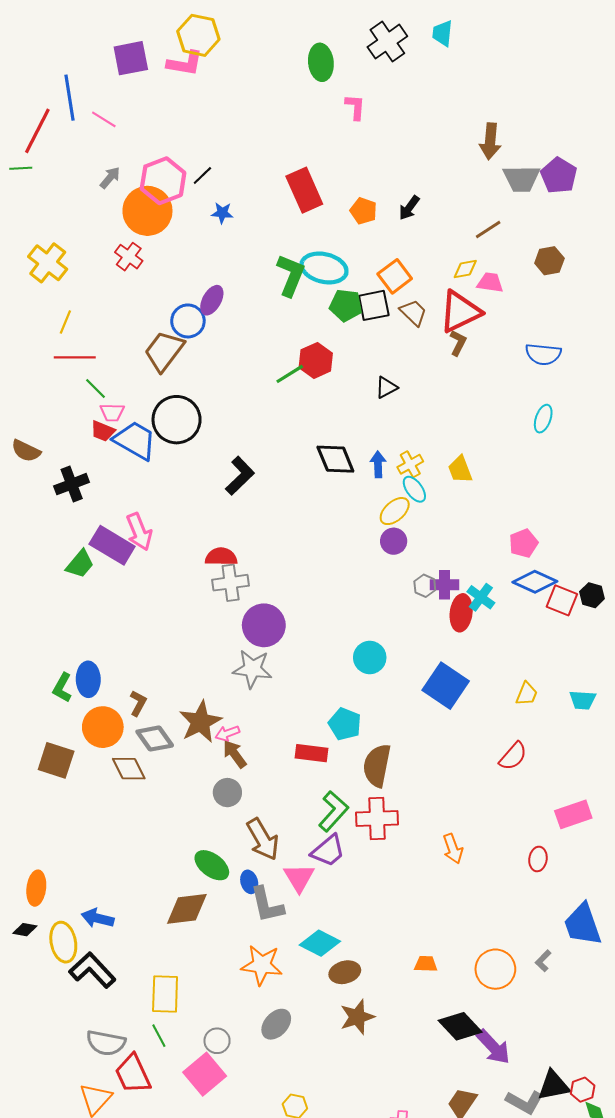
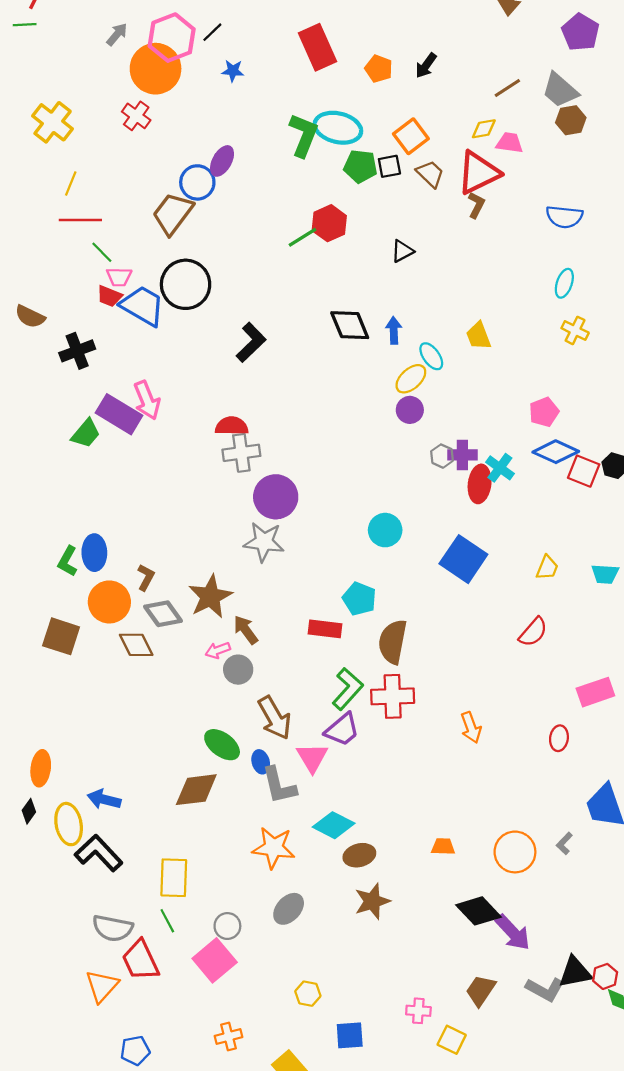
gray trapezoid: (521, 179) -> (560, 90), moved, turned 42
black square: (374, 305) -> (389, 166), size x0.7
yellow cross: (410, 464) -> (575, 330), moved, turned -35
pink arrow: (227, 733) -> (218, 650), moved
black diamond: (25, 930) -> (29, 811), turned -65

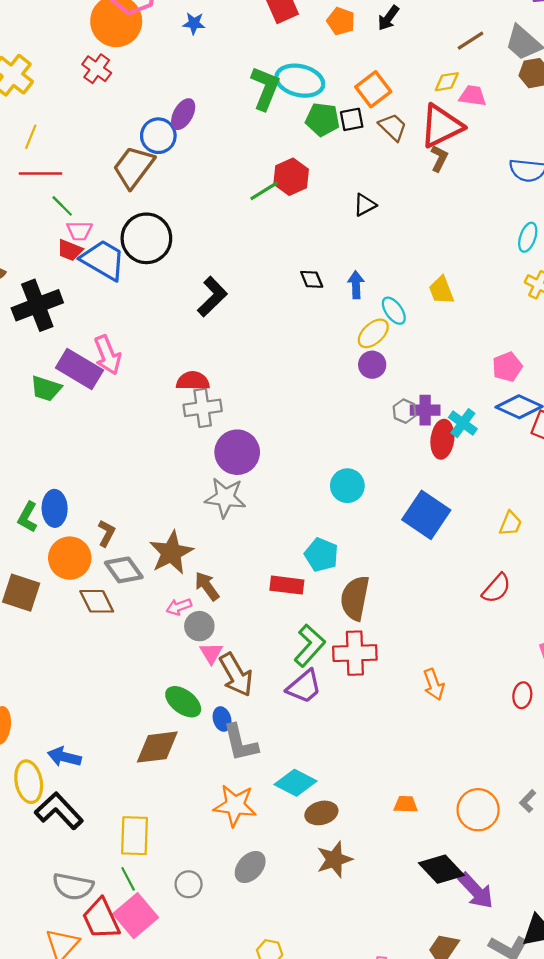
black diamond: (350, 325) -> (312, 279), size x0.6
black cross: (77, 351) -> (37, 305), size x1.4
green trapezoid: (86, 434) -> (46, 388), turned 68
pink triangle: (312, 758) -> (211, 653), moved, size x0.7
pink square: (215, 960) -> (136, 916), moved

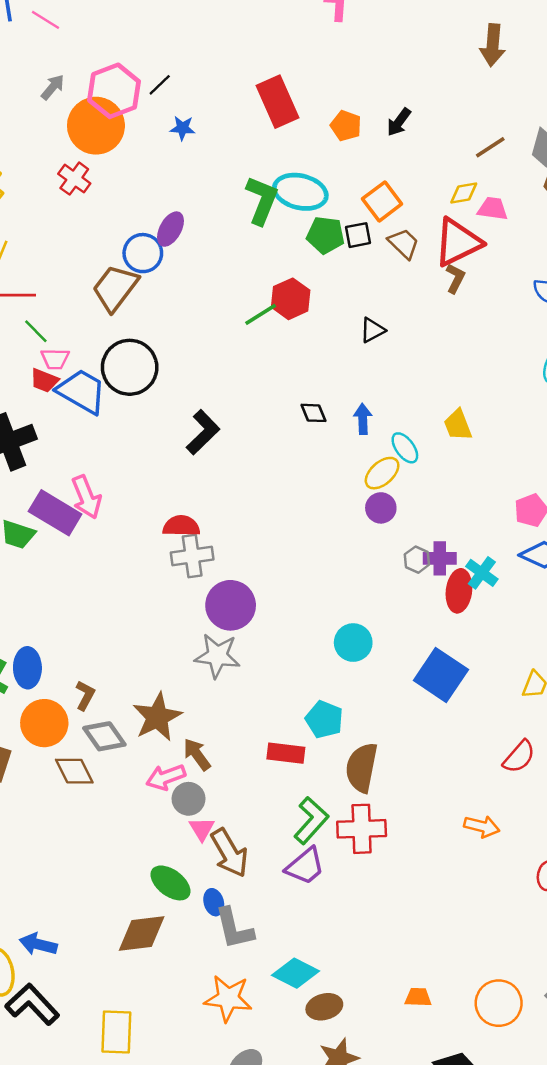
pink arrow: (179, 607) -> (166, 777), size x1.4
orange arrow: (434, 684) -> (482, 826), moved, turned -56

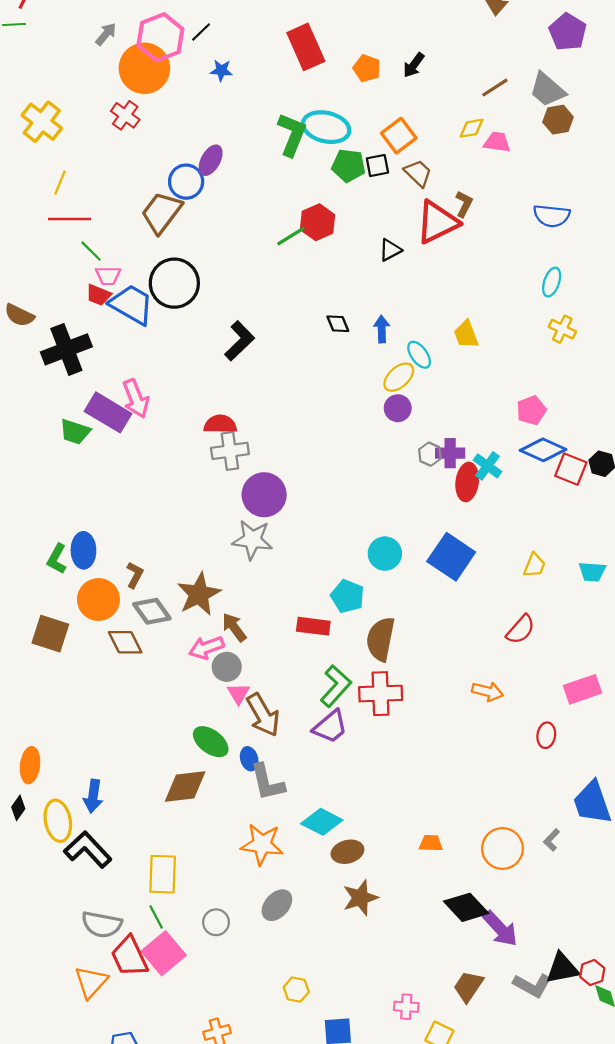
red triangle: (458, 242) -> (437, 222), moved
cyan circle: (353, 643) -> (385, 554), moved
blue arrow: (38, 944) -> (93, 796), turned -96

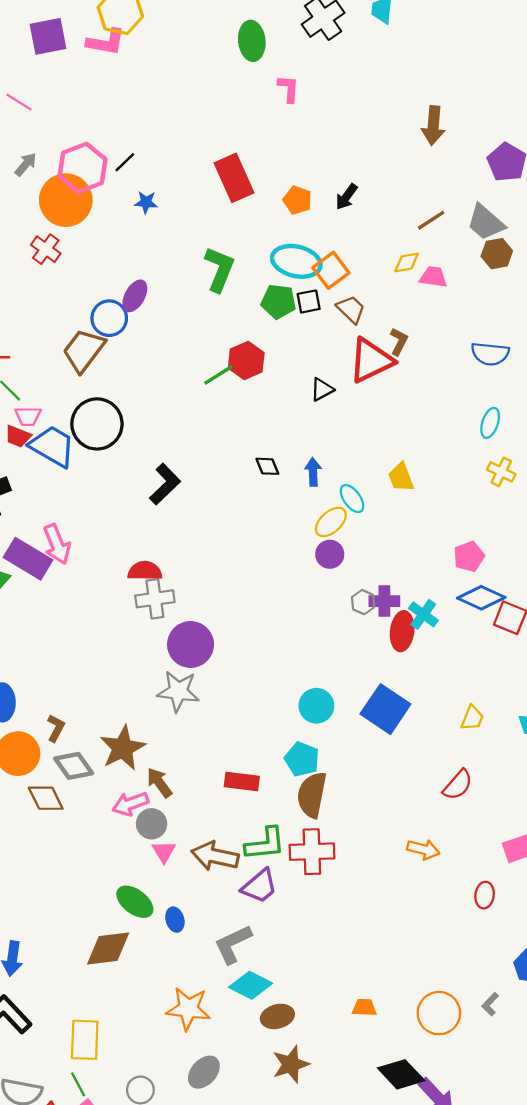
cyan ellipse: (326, 127) -> (296, 261), moved
cyan pentagon: (347, 596) -> (302, 759), moved
green L-shape: (336, 686) -> (265, 844), turned 42
brown arrow: (263, 715) -> (215, 856), moved, turned 132
gray L-shape: (267, 782) -> (233, 944), moved, turned 78

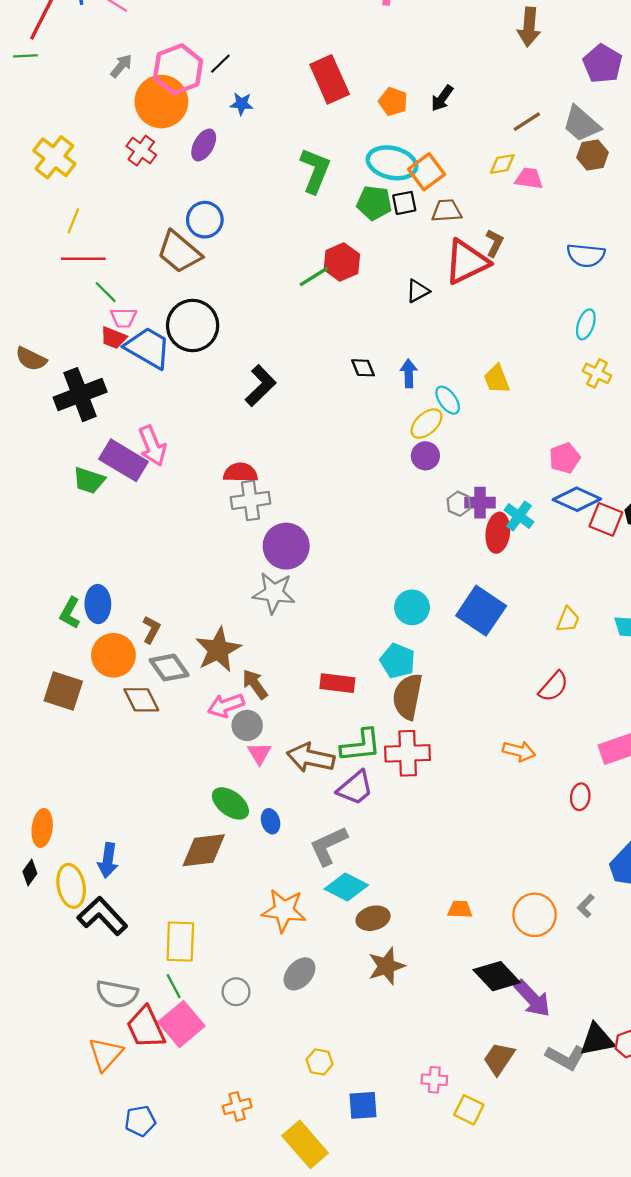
purple ellipse: (135, 296) -> (204, 145), moved
brown trapezoid: (351, 309) -> (447, 211), turned -48
brown trapezoid: (84, 350) -> (179, 252), turned -87

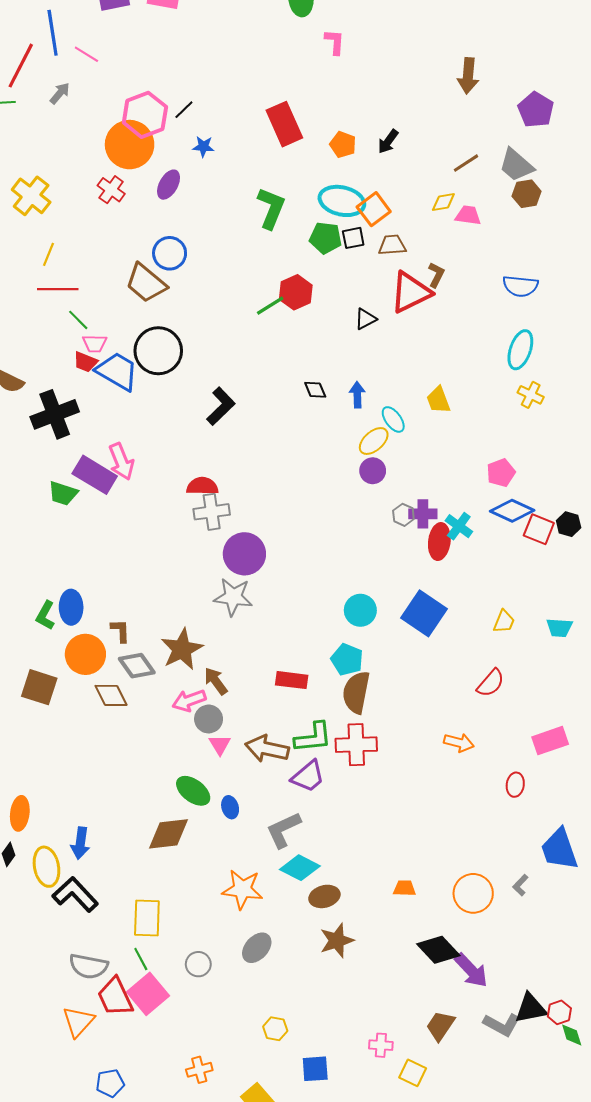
gray arrow: (121, 66) -> (60, 93), moved
cyan ellipse: (586, 324) -> (520, 350), size x1.4
brown L-shape: (151, 630) -> (120, 631), turned -30

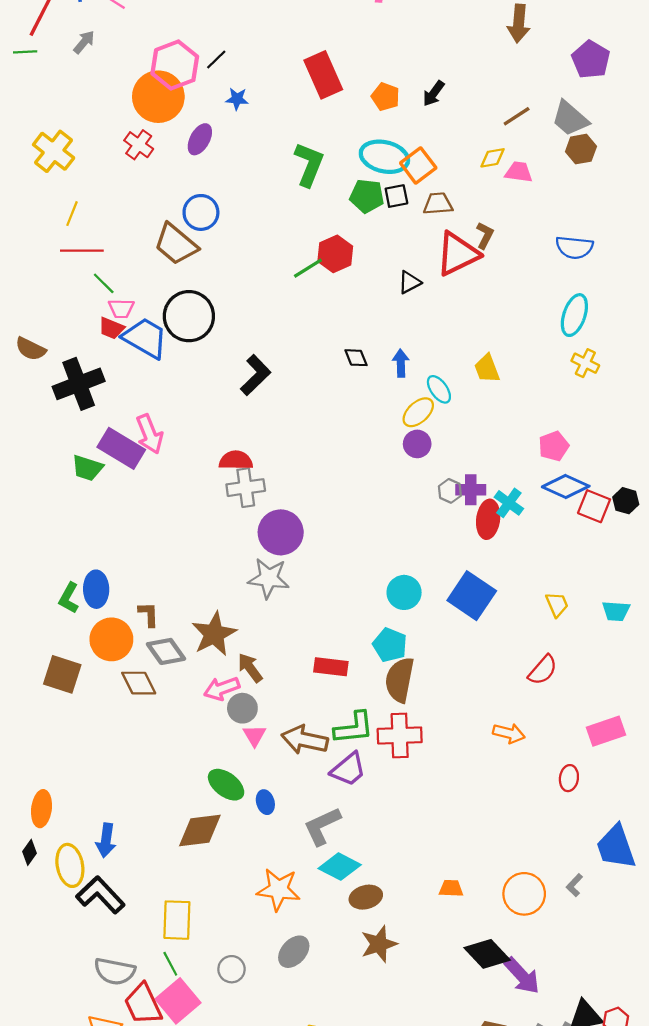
yellow trapezoid: (504, 622) -> (557, 604), turned -45

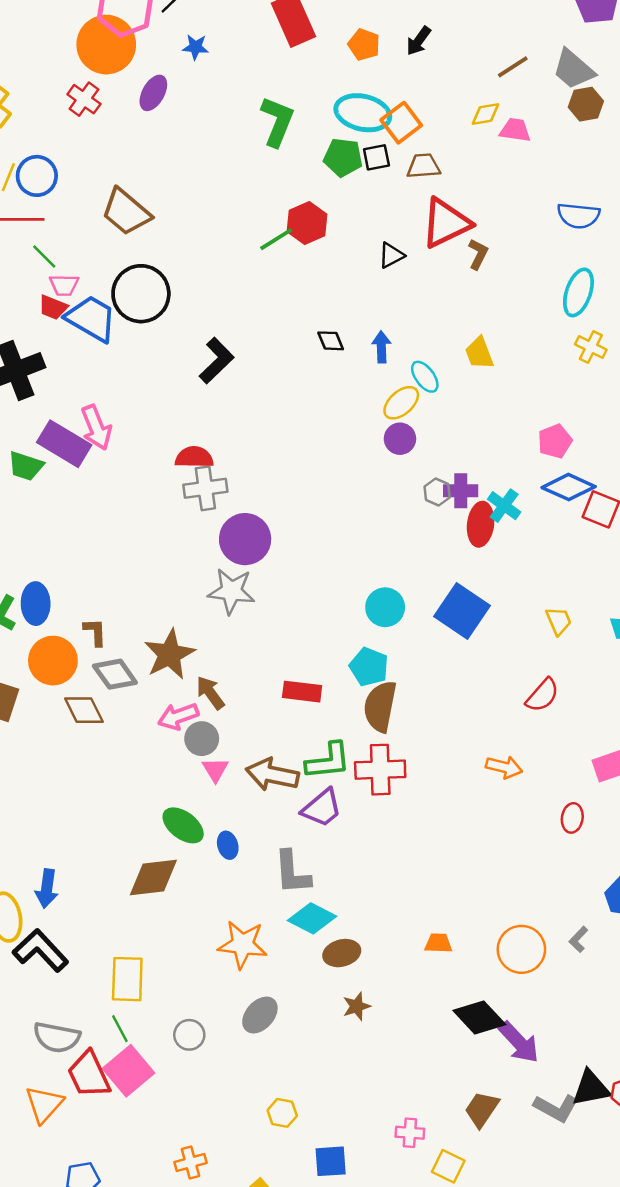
blue circle: (201, 212) -> (37, 176), moved
brown L-shape: (485, 235) -> (478, 254), moved
gray L-shape: (322, 826) -> (292, 872), turned -69
brown star: (379, 944) -> (357, 1006), size x0.7

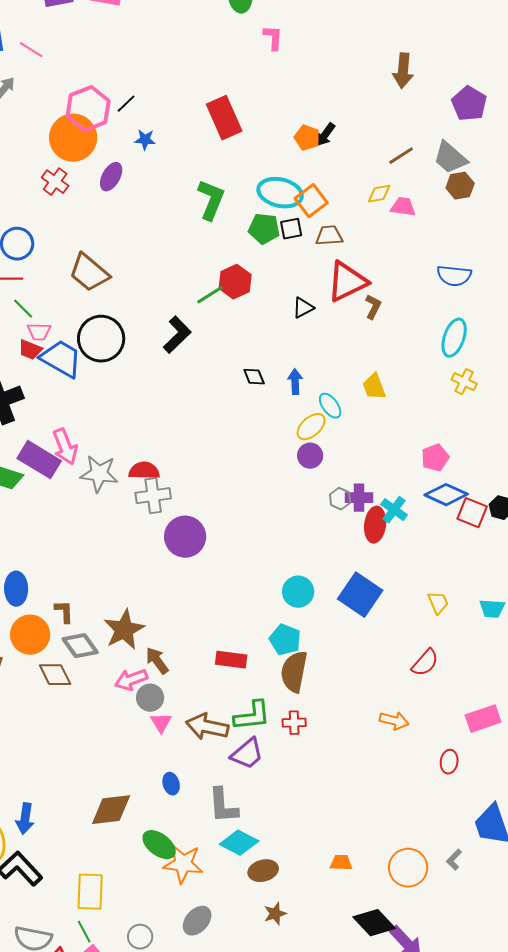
orange pentagon: (364, 45) -> (307, 138), moved
black L-shape: (217, 361) -> (177, 335), moved
gray star: (231, 591) -> (99, 474), moved
red cross: (380, 770) -> (294, 723), size x0.6
green ellipse: (183, 825) -> (159, 845), moved

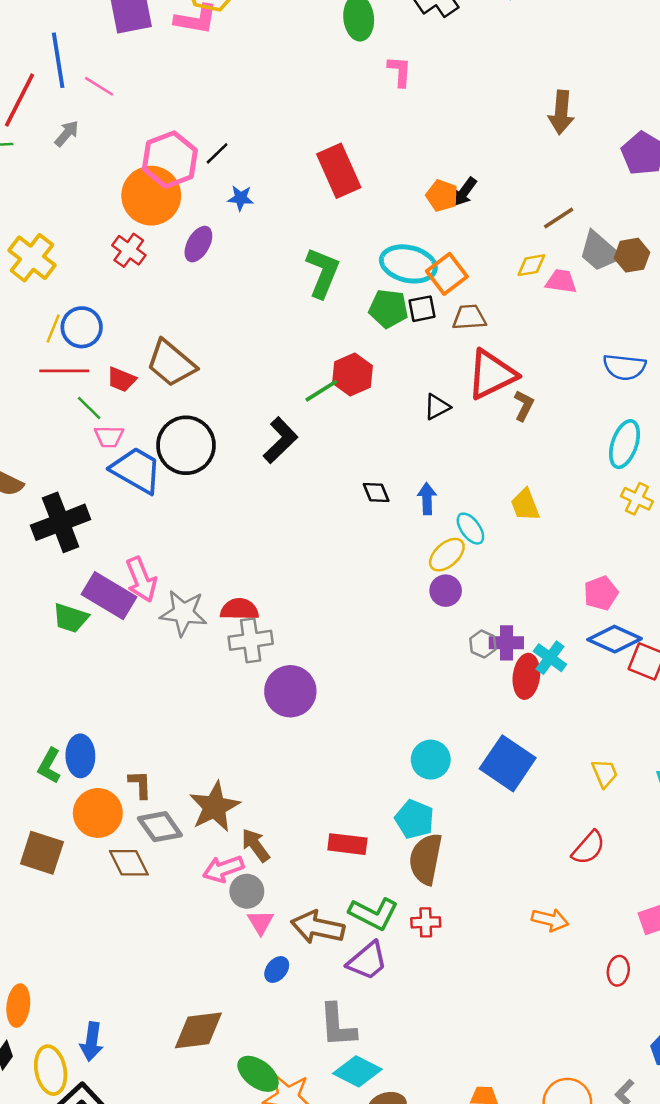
gray trapezoid: (450, 158) -> (600, 252), moved
red trapezoid: (30, 350) -> (121, 379), moved
green L-shape: (252, 716) -> (374, 914), turned 33
blue ellipse: (171, 784) -> (277, 970), moved, turned 55

